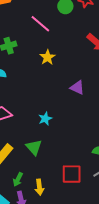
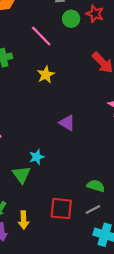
purple triangle: (77, 88) -> (67, 123), moved
cyan star: (45, 119) -> (37, 157), moved

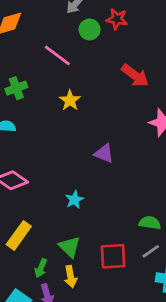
green triangle: (21, 175) -> (69, 247), moved

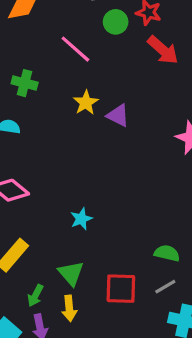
red arrow: (135, 76) -> (163, 50), moved
green cross: (16, 88) -> (25, 83), turned 30
purple triangle: (104, 153) -> (118, 116), moved

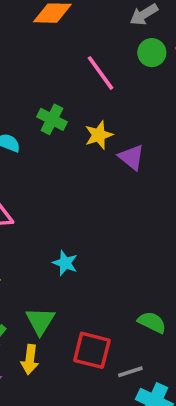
green cross: (25, 83) -> (52, 119), moved
cyan star: (81, 219) -> (65, 263), turned 30
gray line: (165, 287) -> (130, 372), moved

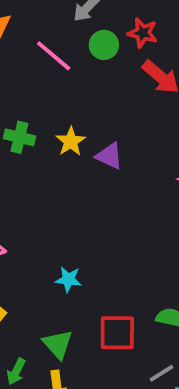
pink line: (101, 73) -> (54, 56), moved
red square: (92, 350) -> (117, 333), moved

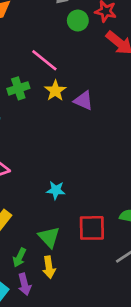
pink line: (54, 56) -> (44, 60), moved
green cross: (19, 137) -> (18, 88), turned -30

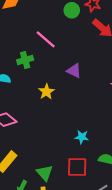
yellow star: (55, 91) -> (46, 92), moved
cyan star: (56, 190) -> (82, 137), moved

